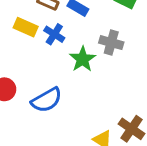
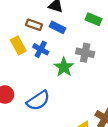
yellow rectangle: (26, 27) -> (18, 45), turned 42

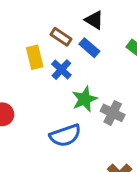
gray cross: (85, 53) -> (113, 113), moved
blue semicircle: (38, 101) -> (65, 135), moved

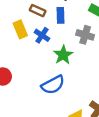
blue rectangle: (89, 48) -> (61, 15), turned 56
gray cross: (113, 113) -> (85, 35), moved

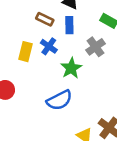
yellow rectangle: (20, 29) -> (26, 52), moved, turned 36
gray cross: (85, 35) -> (96, 47), turned 36

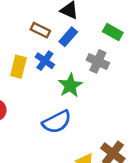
blue rectangle: (69, 25) -> (68, 37), turned 42
gray cross: (96, 47) -> (98, 61), turned -30

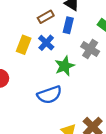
brown rectangle: (40, 30) -> (46, 17), turned -63
blue rectangle: (68, 37) -> (68, 25), turned -35

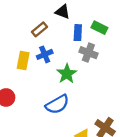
blue rectangle: (68, 25) -> (78, 33), moved
blue cross: (46, 43) -> (45, 54), turned 35

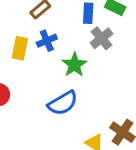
gray cross: (88, 53) -> (102, 38), turned 30

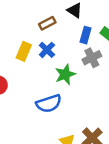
blue cross: (47, 41) -> (47, 50), turned -35

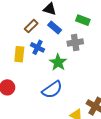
blue rectangle: (86, 35) -> (55, 27), moved, turned -48
gray cross: (92, 58) -> (75, 43), turned 35

